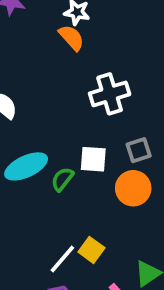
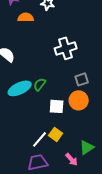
orange semicircle: (71, 38) -> (26, 17), moved, turned -49
white square: (93, 159) -> (57, 106), moved
green semicircle: (62, 179) -> (40, 84), moved

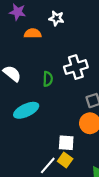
green semicircle: (40, 84) -> (48, 79), moved, turned 144
white square: (57, 106) -> (66, 143), moved

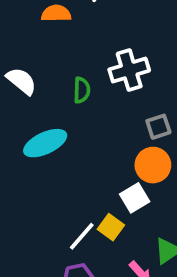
white square: (66, 143) -> (135, 198), moved, turned -35

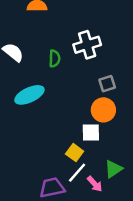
white square: (135, 198) -> (91, 133), turned 30
white line: (82, 236) -> (77, 173), moved

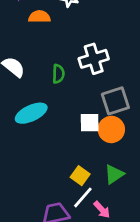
gray square: (107, 84) -> (115, 101), size x1.5
white square: (91, 133) -> (90, 123), moved
green triangle: (113, 169) -> (114, 174), moved

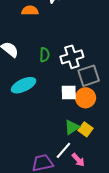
white cross: (94, 59) -> (72, 57), moved
green triangle: (114, 174) -> (72, 127), moved
yellow square: (80, 176) -> (86, 129), moved

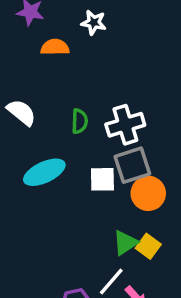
gray square: (89, 76) -> (132, 165), moved
white square: (69, 93) -> (102, 179), moved

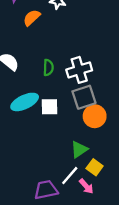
orange semicircle: (55, 47) -> (32, 18), turned -42
white square: (102, 179) -> (50, 107), moved
yellow square: (148, 246) -> (95, 167), moved

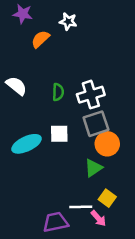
cyan ellipse: (25, 102) -> (26, 144), moved
green triangle: (79, 149) -> (93, 168), moved
white line: (70, 176) -> (81, 207), turned 48

